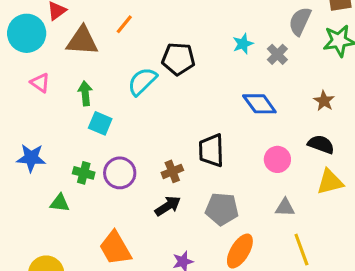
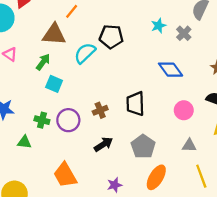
brown triangle: (82, 41) -> (54, 34), moved
green arrow: (85, 93) -> (43, 62), turned 42
brown cross: (172, 171) -> (100, 110), moved
gray pentagon: (222, 209) -> (143, 147), turned 30

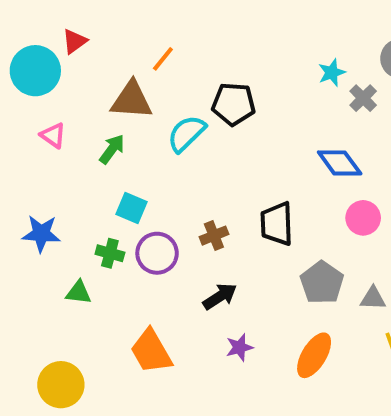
cyan star: (158, 26) -> (332, 73), moved
cyan square: (54, 84) -> (132, 208), moved
pink circle: (184, 110) -> (363, 218), moved
gray pentagon: (143, 147) -> (322, 283), moved
purple star: (115, 185) -> (239, 347), moved

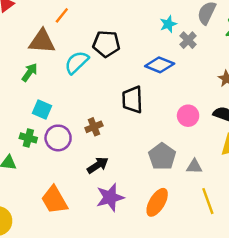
blue diamond: (340, 163) -> (160, 65), moved, turned -32
black trapezoid: (277, 224) -> (132, 100), moved
purple star: (239, 347) -> (110, 197), size x1.6

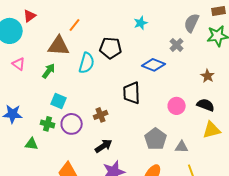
cyan star: (168, 24) -> (141, 23), moved
cyan semicircle: (77, 62) -> (87, 63), turned 150

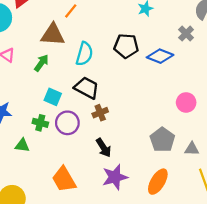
black pentagon: (111, 48) -> (126, 46), moved
black trapezoid: (132, 93) -> (87, 88), moved, turned 120
black arrow: (104, 146) -> (104, 148), turned 90

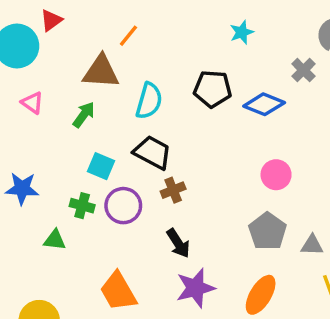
pink circle: (186, 102) -> (276, 175), moved

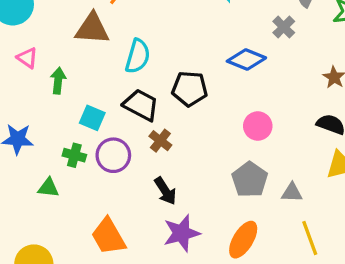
black pentagon: (213, 89) -> (190, 89), moved
green arrow: (84, 115) -> (58, 81), moved, turned -30
brown cross: (173, 190) -> (160, 141), turned -30

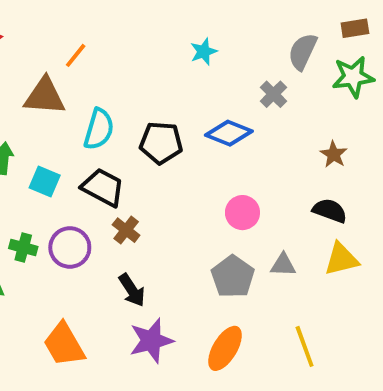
black pentagon: (190, 89) -> (161, 143), moved
cyan square: (92, 118) -> (45, 182), moved
gray triangle: (292, 193) -> (283, 265), moved

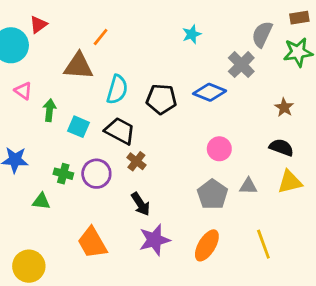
gray cross: (273, 94) -> (241, 65), size x1.4

